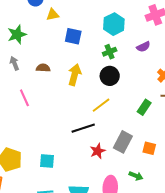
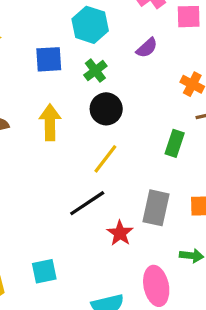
blue square: (73, 36) -> (49, 59), moved

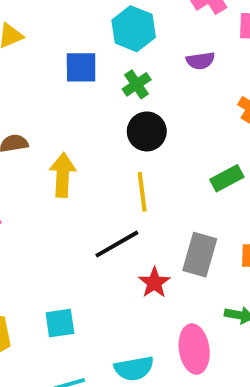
purple semicircle: (147, 48) -> (200, 61), turned 30
yellow arrow: (50, 122) -> (63, 175), moved
green rectangle: (175, 143) -> (227, 178), turned 40
yellow line: (105, 159) -> (142, 192), turned -48

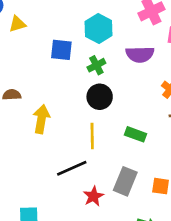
purple semicircle: (200, 61) -> (140, 54), size x1.5
green rectangle: (227, 178) -> (136, 134), moved, turned 42

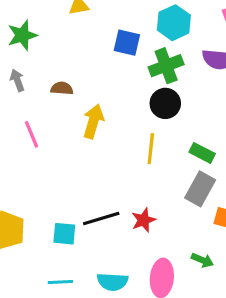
green cross: (96, 65) -> (166, 66), size x1.5
black line: (72, 168) -> (101, 219), moved
gray rectangle: (125, 181) -> (200, 189), moved

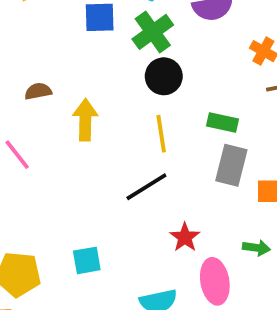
black line: (101, 219) -> (146, 187), moved
red star: (144, 220) -> (185, 237), moved

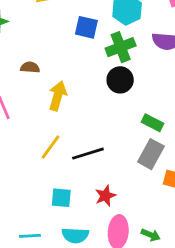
yellow line: (161, 134) -> (50, 147), moved, turned 30
green arrow: (256, 248) -> (151, 235), moved
cyan square: (87, 260) -> (61, 198), moved

